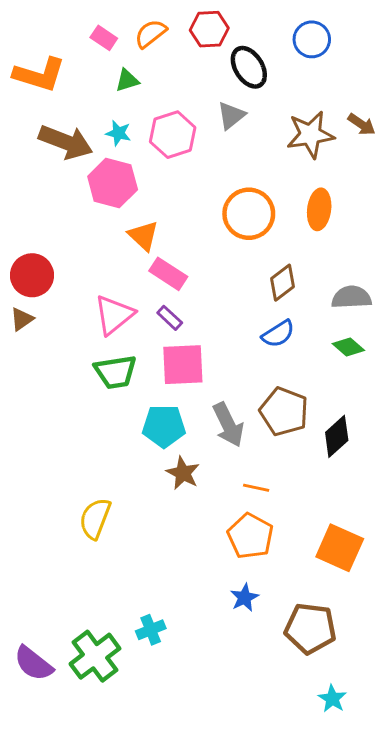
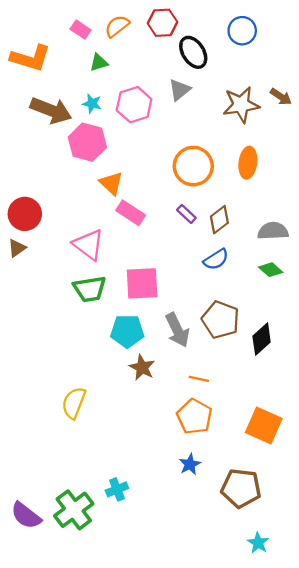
pink triangle: (114, 315) -> (89, 245), turned -44
purple rectangle: (170, 318) -> (186, 214), moved

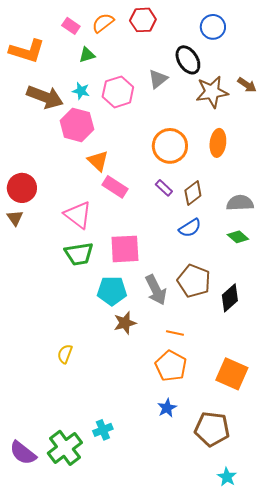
black ellipse: (193, 52) -> (188, 60), moved
brown triangle: (17, 248) -> (15, 218), turned -30
brown star: (142, 368) -> (125, 323), turned 30
yellow semicircle: (74, 403) -> (65, 354), size x0.7

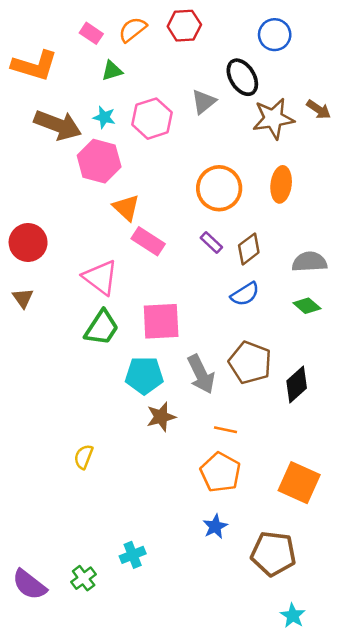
brown triangle: (15, 218) -> (23, 298), moved
green trapezoid: (79, 254) -> (102, 328), turned -48
green cross: (65, 448) -> (84, 578), size x0.6

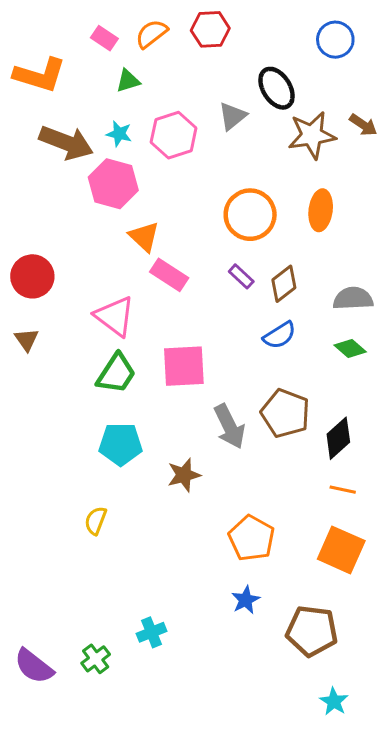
blue circle: (275, 35) -> (335, 40), moved
cyan pentagon: (144, 375) -> (121, 444), moved
orange line: (226, 430) -> (343, 490), moved

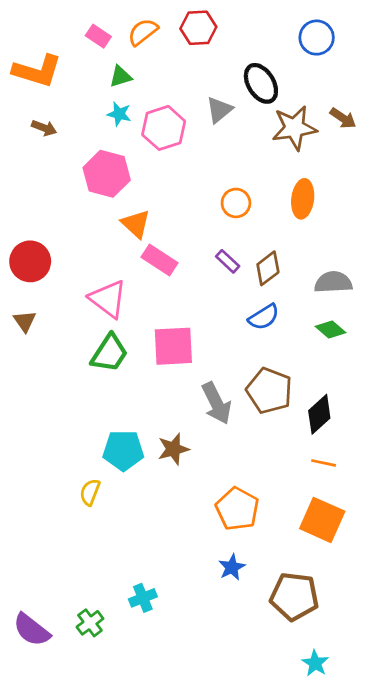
cyan star: (119, 134) -> (119, 114), moved
brown arrow: (66, 143) -> (44, 128), moved, size x0.5
orange circle: (250, 215) -> (236, 203), size x0.6
cyan pentagon: (121, 444) -> (123, 450), moved

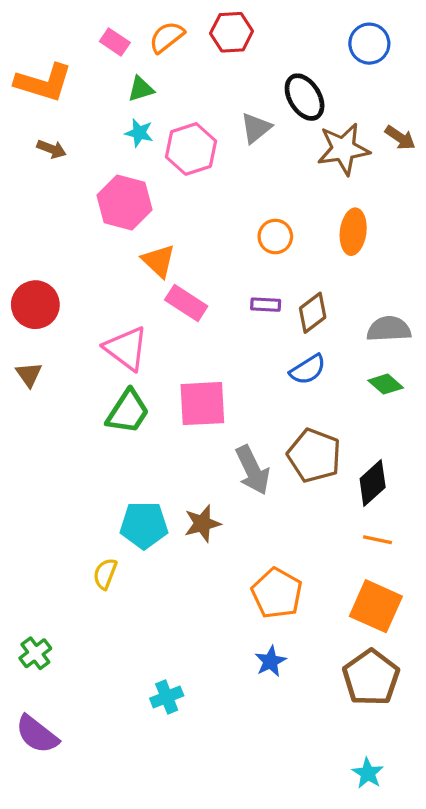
purple rectangle: (228, 261) -> (266, 305), turned -40
brown pentagon: (294, 596) -> (371, 678), moved, turned 30
green cross: (90, 623) -> (35, 653), moved

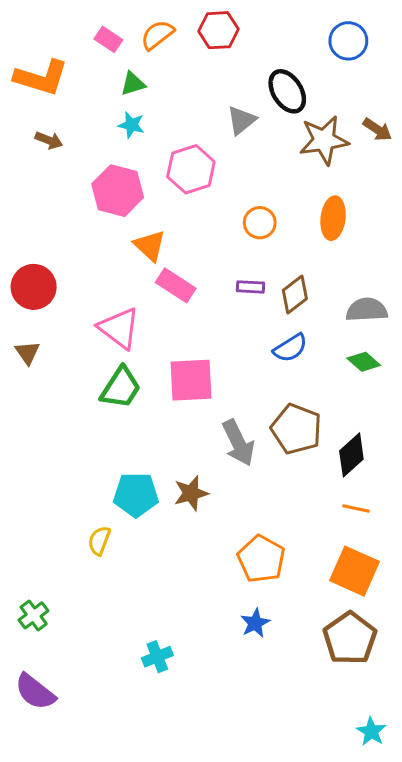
pink hexagon: (191, 149) -> (191, 169), moved
cyan star: (368, 773) -> (371, 732), moved

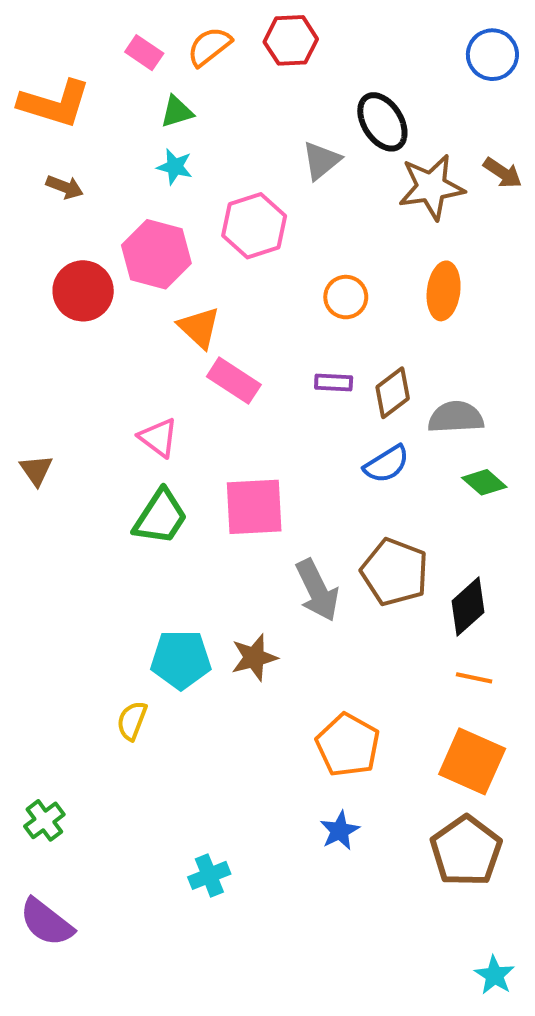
blue circle: (348, 41) -> (492, 55), moved
red circle: (34, 287) -> (83, 291), moved
gray semicircle: (367, 310) -> (456, 417), moved
pink triangle: (119, 328) -> (158, 438), size x0.7

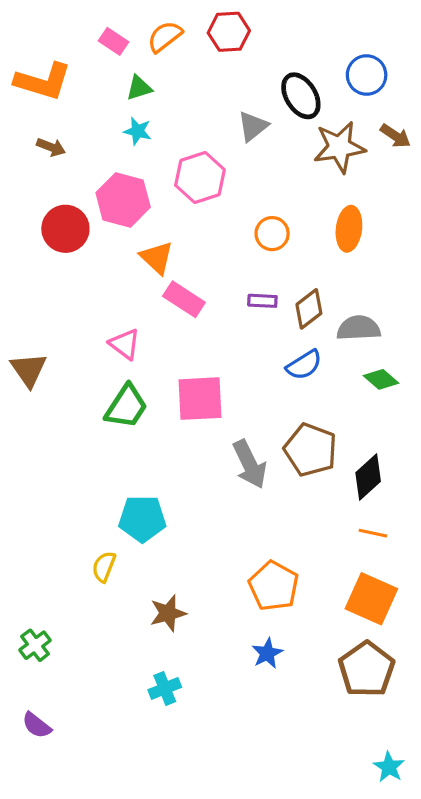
blue circle: (492, 55) -> (367, 75), moved
brown triangle: (36, 470) -> (29, 370), size x1.4
brown star: (254, 658) -> (168, 613), moved
purple semicircle: (46, 922) -> (37, 725), size x0.7

